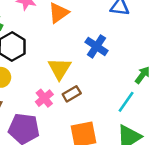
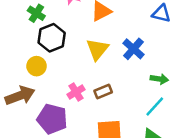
yellow triangle: (59, 69) -> (97, 49), moved
green arrow: (142, 75) -> (159, 79), moved, turned 54

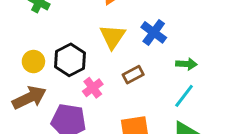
black hexagon: (52, 38) -> (70, 60), moved
yellow circle: (37, 66) -> (33, 62), moved
brown rectangle: (103, 91) -> (133, 75), moved

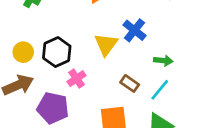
yellow triangle: (113, 37) -> (106, 44), moved
brown rectangle: (133, 75) -> (130, 83), moved, turned 60

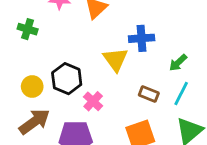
blue cross: (135, 30) -> (142, 38), turned -30
green arrow: (163, 61) -> (178, 63), turned 144

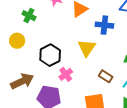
blue cross: (142, 38) -> (104, 25), moved
yellow circle: (32, 87) -> (17, 41), moved

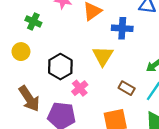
brown arrow: (22, 81) -> (29, 99), turned 85

